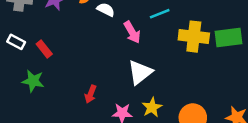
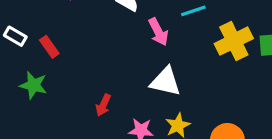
yellow cross: (194, 37) -> (234, 41), turned -36
white triangle: (140, 72) -> (165, 82), turned 48

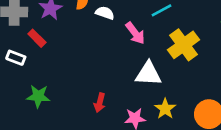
yellow cross: (234, 41) -> (184, 45), moved
red rectangle: (49, 47) -> (37, 38), moved

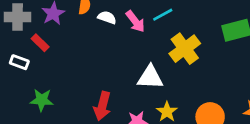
pink arrow: (135, 33) -> (135, 21), moved
red arrow: (100, 103) -> (102, 106), size x1.5

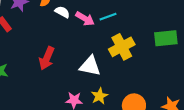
pink arrow: (135, 21) -> (85, 19), turned -30
red arrow: (102, 106) -> (47, 58), moved

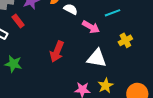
pink arrow: (85, 19) -> (91, 27), moved
yellow cross: (122, 47) -> (125, 40), size x0.6

